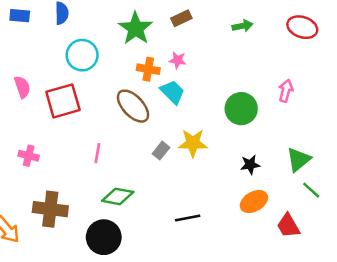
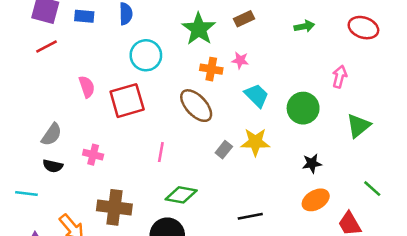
pink arrow: (286, 91) -> (340, 77), moved
cyan trapezoid: (172, 92) -> (257, 96), moved
green triangle: (298, 160) -> (358, 126), moved

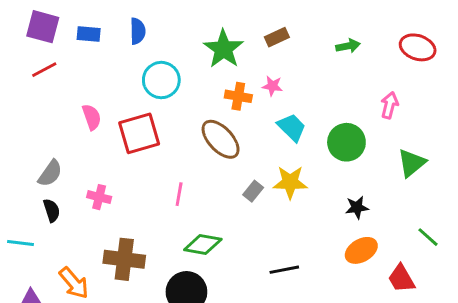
black semicircle: (53, 166) -> (52, 210), turned -120

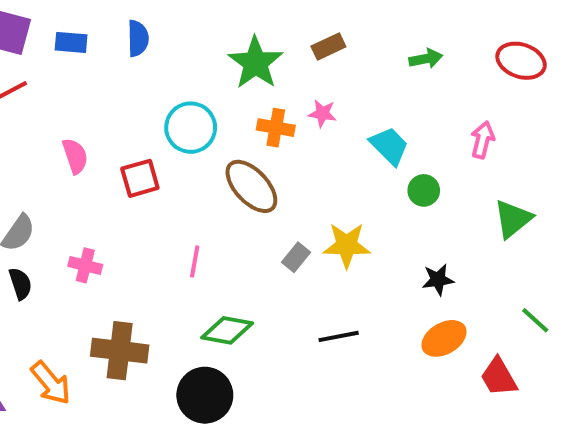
cyan circle: (161, 80) -> (191, 128), moved
cyan trapezoid: (292, 127) -> (389, 146), moved
red square: (139, 133) -> (140, 178), size x0.7
green circle: (346, 142) -> (424, 190), size x0.6
black line: (284, 270) -> (339, 336), moved

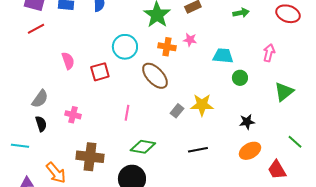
cyan trapezoid: (389, 146) -> (223, 56), turned -40

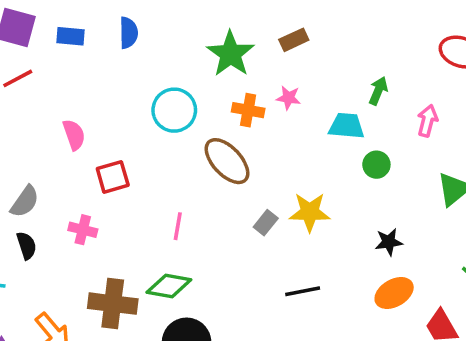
green arrow: (241, 13) -> (378, 91), moved, turned -56
red square: (100, 72) -> (113, 177), moved
green diamond: (143, 147) -> (169, 286), moved

